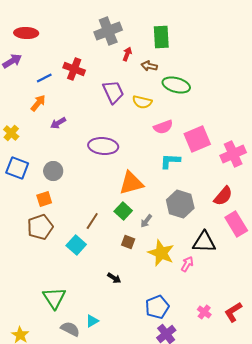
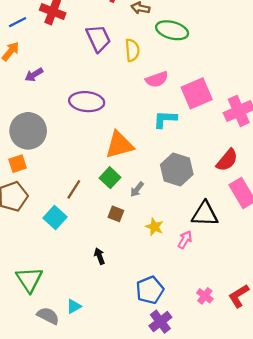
yellow semicircle: (142, 102) -> (132, 50), turned -108
gray circle: (53, 171) -> (28, 131), size x1.6
yellow star: (161, 253) -> (155, 227), size x0.6
black arrow: (114, 278) -> (100, 256), turned -144

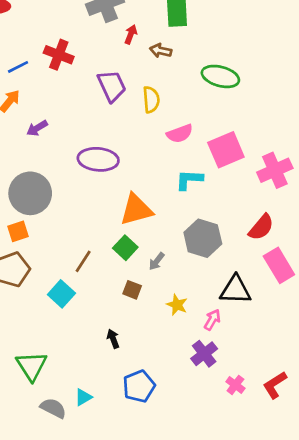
green ellipse: (172, 30) -> (220, 76), moved
blue pentagon: (150, 290) -> (139, 386), moved
purple cross: (160, 322) -> (204, 354), moved

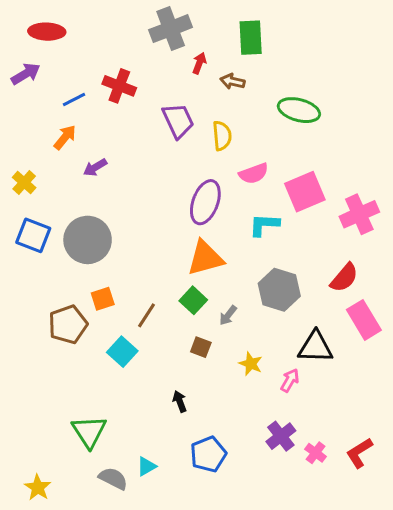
purple ellipse: (98, 159) -> (205, 202), moved, turned -75
orange square: (18, 231) -> (103, 299), moved
purple cross: (204, 354) -> (281, 436), moved

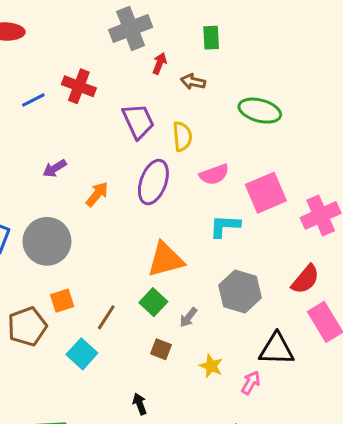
green rectangle: (251, 38) -> (211, 38), size x0.7
orange arrow: (65, 137) -> (97, 194), moved
purple ellipse: (205, 202) -> (153, 182), moved

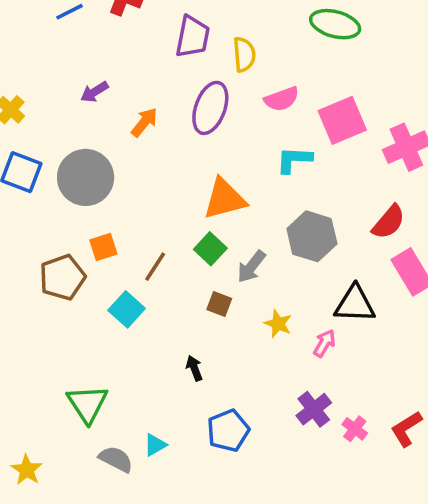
purple trapezoid: (138, 121) -> (193, 37), turned 36
gray arrow: (188, 317) -> (251, 267), size x1.4

